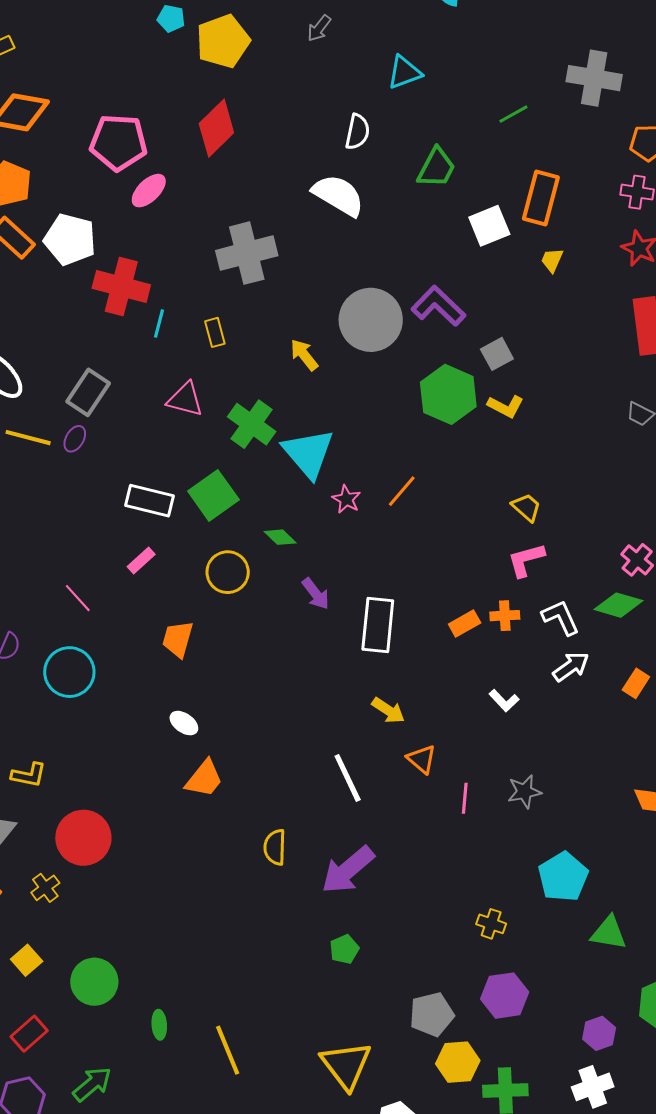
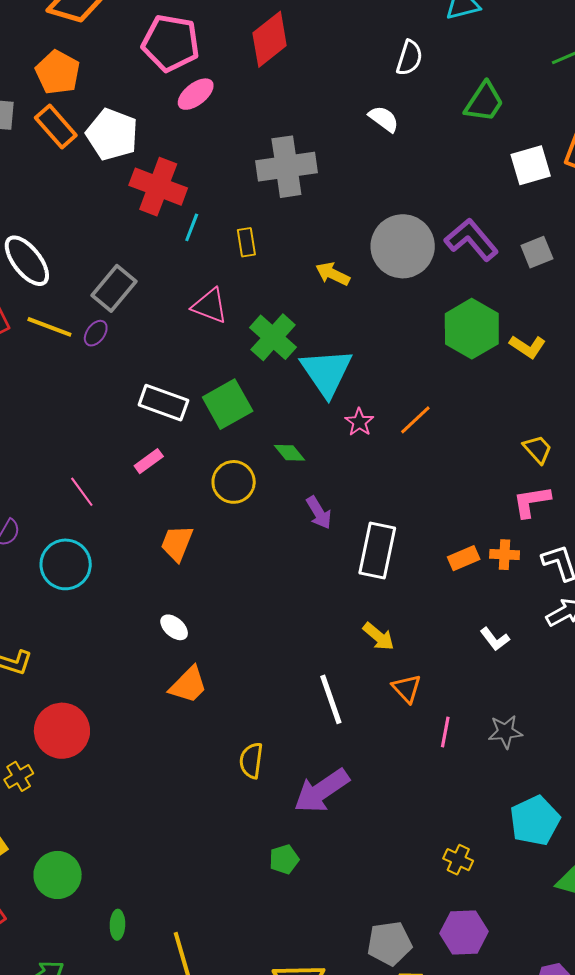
white semicircle: (338, 195) -> (384, 119), size x0.6
gray square: (497, 354) -> (537, 252), moved
yellow arrow: (304, 355) -> (333, 274), turned -32
green pentagon: (344, 949) -> (284, 859), moved

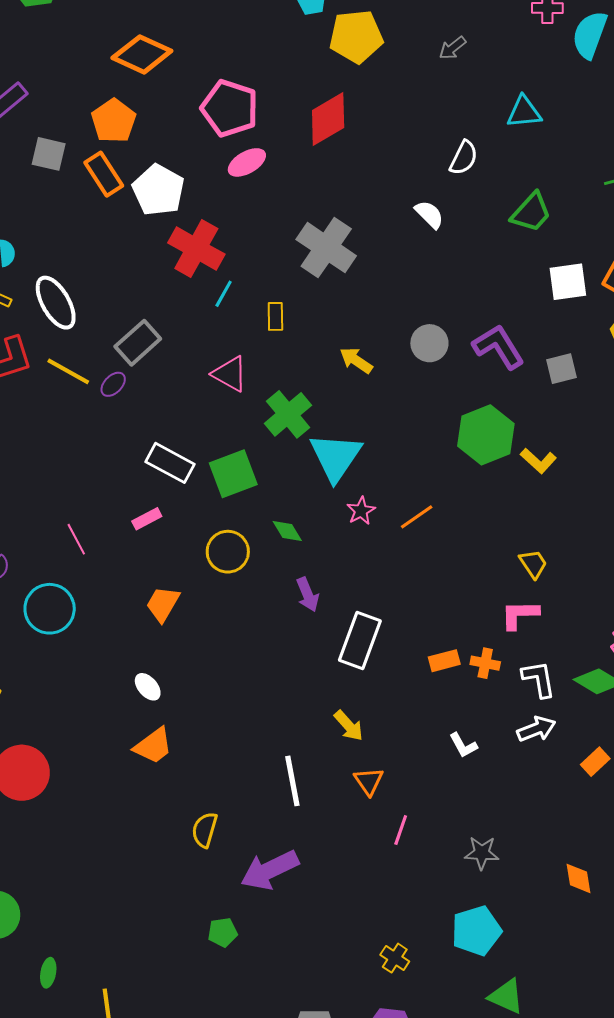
gray cross: (286, 167) -> (326, 248), turned 34
gray circle: (403, 246) -> (429, 343), size x0.6
gray star: (505, 732) -> (482, 853), moved

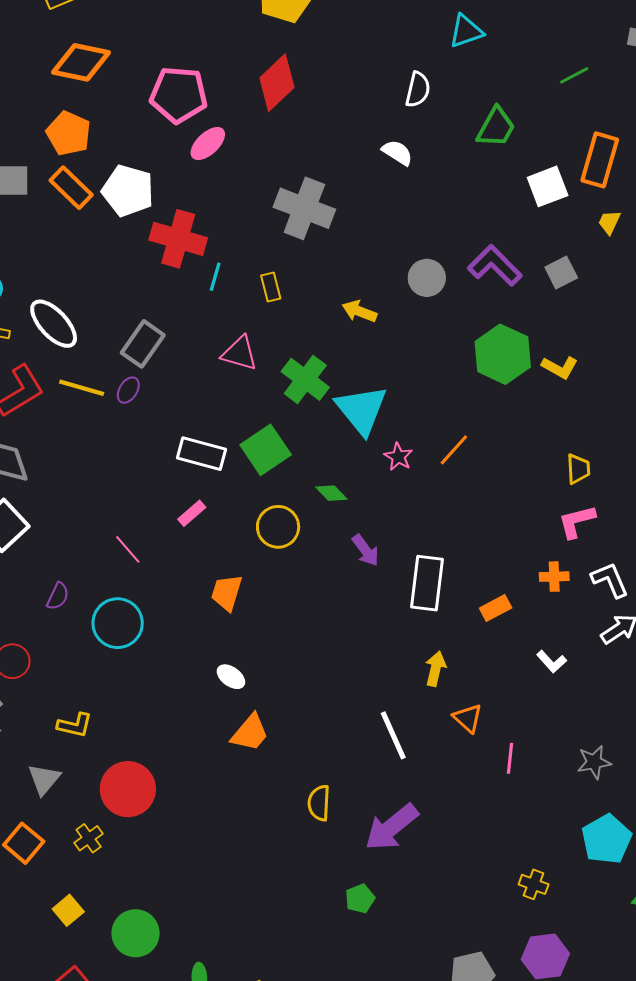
yellow trapezoid: (533, 564) -> (578, 469), turned 44
orange rectangle: (444, 661) -> (496, 608), moved
yellow arrow: (349, 726) -> (436, 669), turned -112

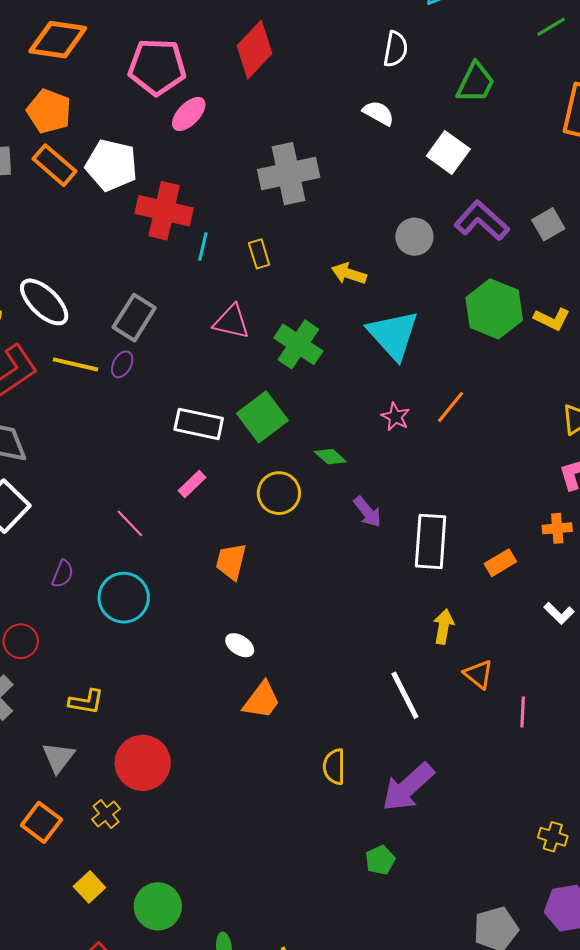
white square: (548, 186) -> (448, 152), moved, turned -30
gray cross: (304, 208) -> (289, 174), turned -30
cyan triangle: (361, 410) -> (393, 335), moved

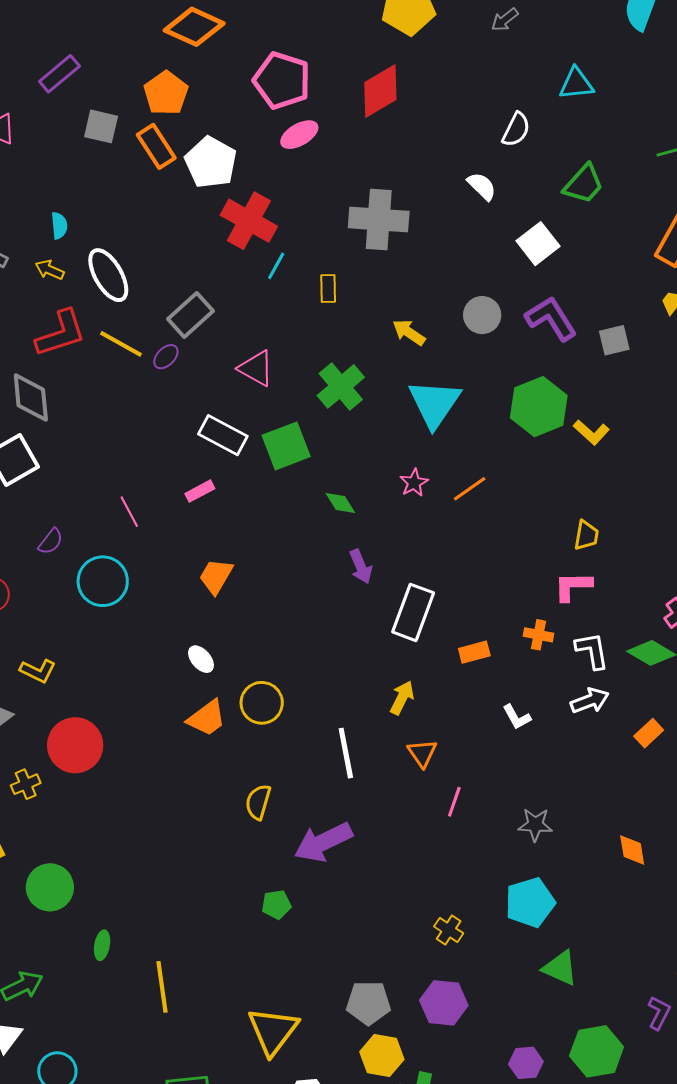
pink triangle: (231, 322) -> (256, 368), moved
yellow circle: (279, 493) -> (262, 703), moved

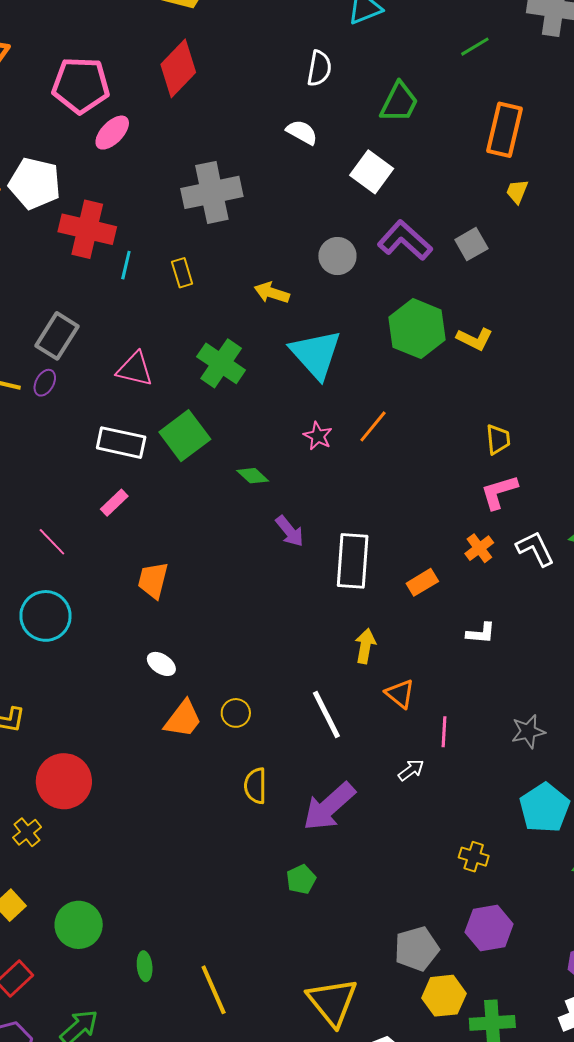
orange cross: (538, 635) -> (479, 548), turned -32
white arrow: (590, 701) -> (411, 770), moved, size x0.7
yellow circle: (262, 703) -> (236, 713), moved, size x0.7
white L-shape: (517, 717) -> (481, 633), turned -40

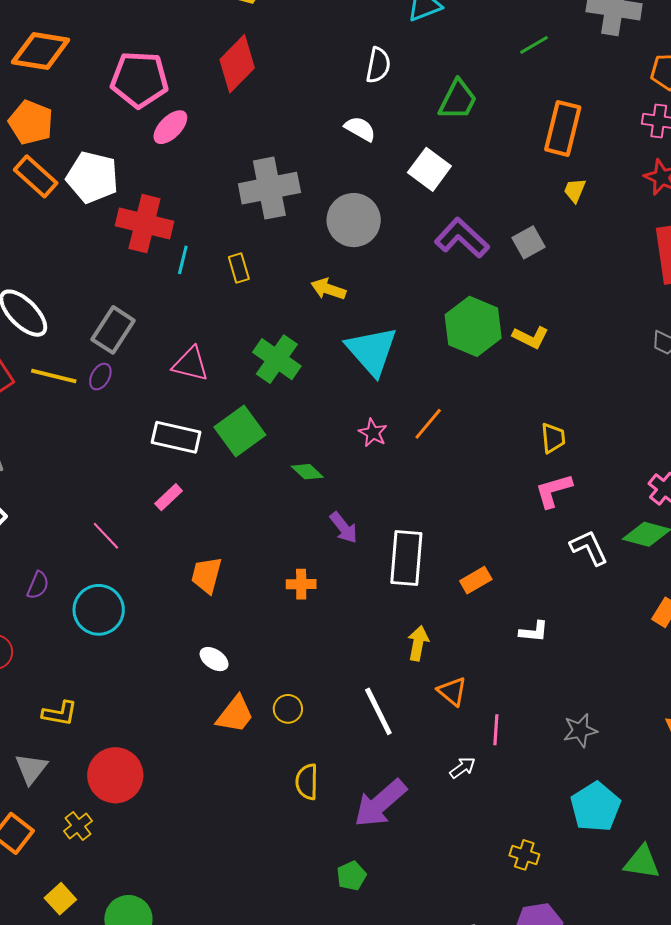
gray circle: (337, 256) -> (354, 220), moved, size x1.4
orange cross: (479, 548) -> (301, 584), moved, turned 36

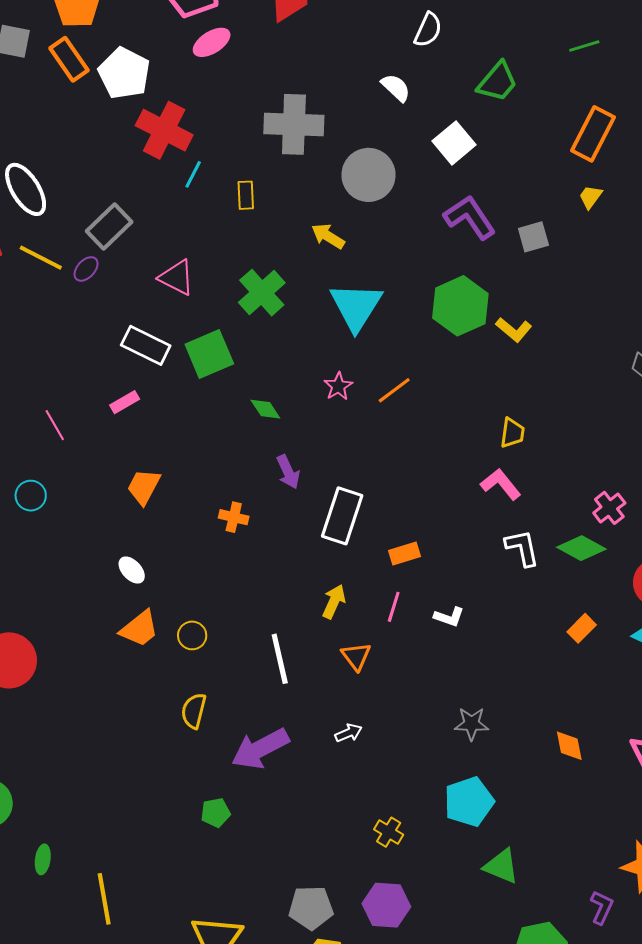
pink L-shape: (553, 491) -> (501, 484), turned 54
cyan circle: (99, 610) -> (31, 496), size x0.6
pink line: (496, 730) -> (394, 607), moved

